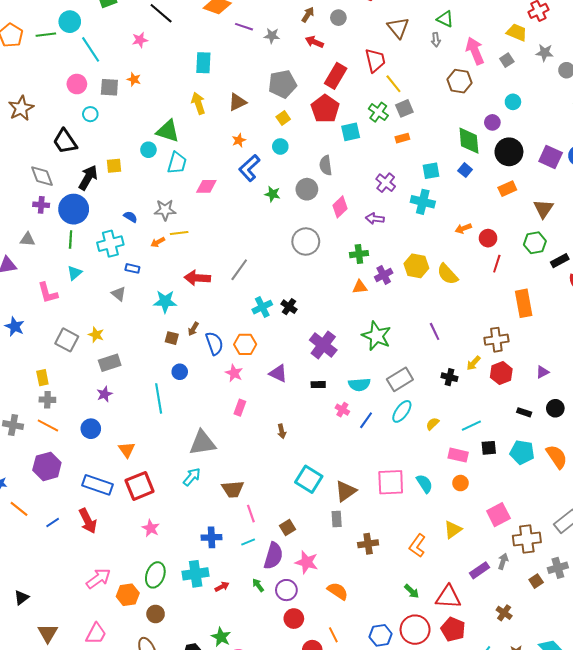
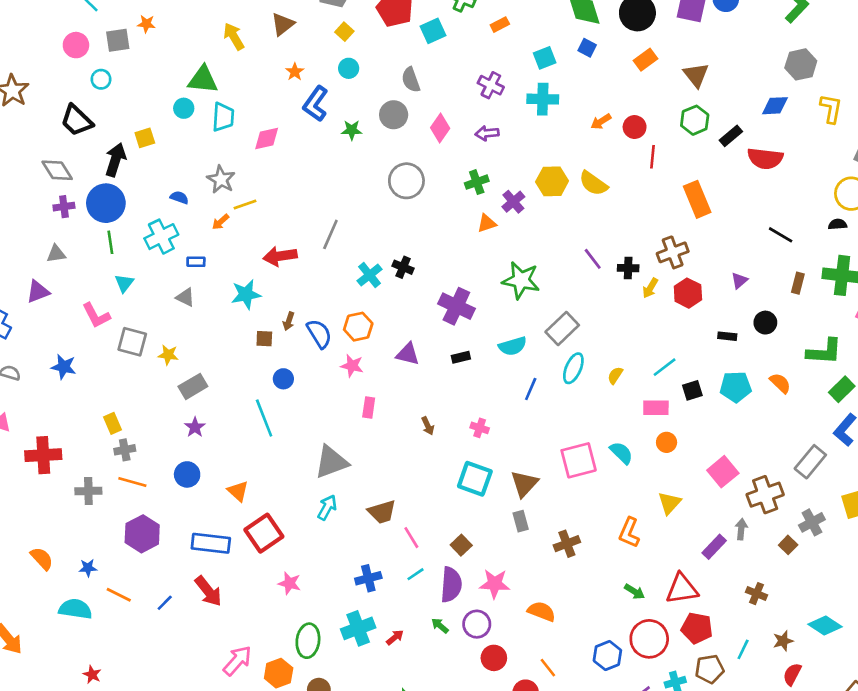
gray star: (165, 210) -> (221, 179), turned -30
gray square: (67, 340) -> (132, 342), moved
black cross: (449, 377) -> (628, 268), moved
pink cross: (342, 410) -> (480, 428), moved
orange semicircle: (557, 457) -> (780, 383), size x0.7

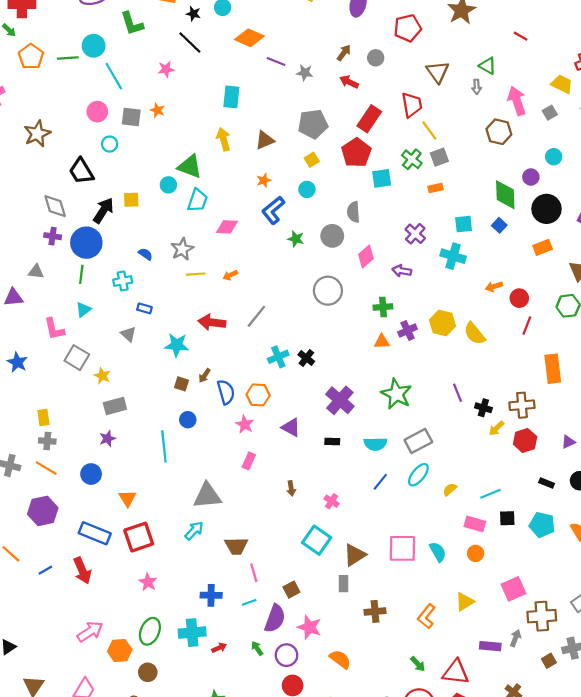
orange arrow: (221, 222) -> (230, 275), moved
cyan cross: (161, 237) -> (123, 281), size x0.7
purple rectangle: (714, 547) -> (490, 646), turned 36

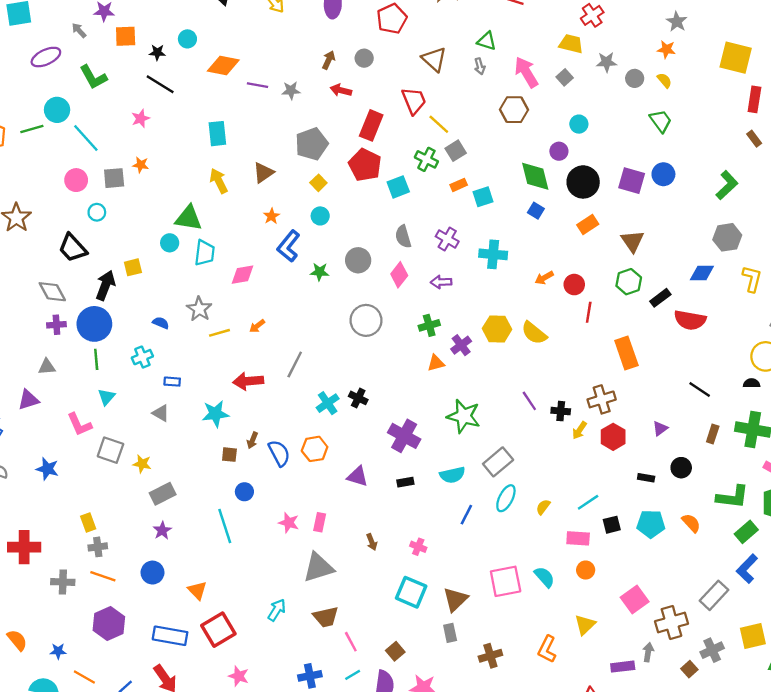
gray semicircle: (353, 212) -> (403, 237), moved
cyan square: (464, 224) -> (483, 197), moved
pink star: (245, 424) -> (289, 523), moved
gray triangle: (207, 496) -> (318, 567), moved

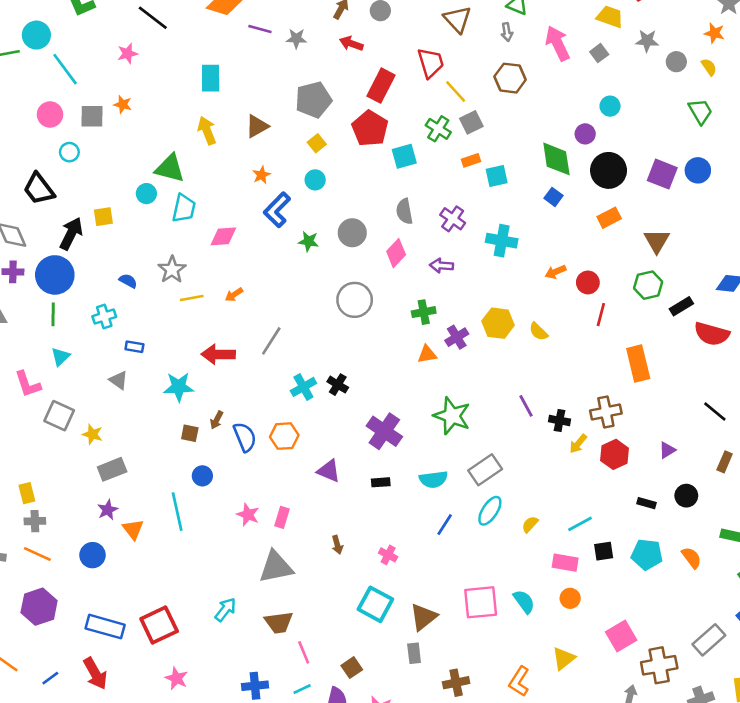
brown hexagon: (514, 110) -> (510, 78), moved
yellow semicircle: (534, 333) -> (538, 332), size x0.7
orange triangle: (197, 590) -> (133, 529), moved

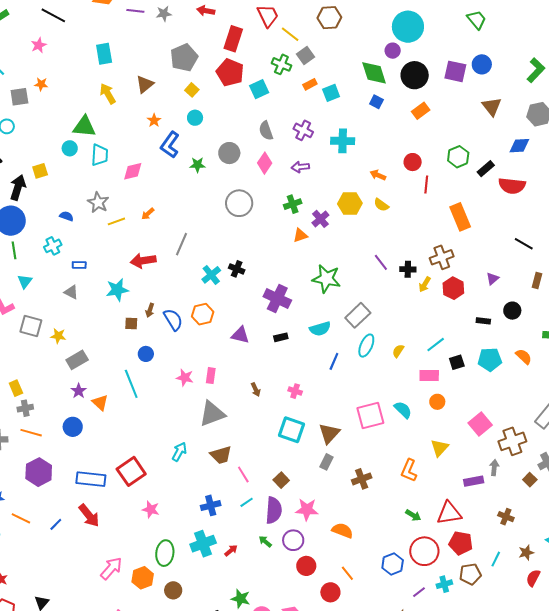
cyan circle: (610, 106) -> (408, 27), size x2.0
brown triangle: (657, 241) -> (492, 107), moved
orange arrow: (555, 272) -> (378, 175), moved, turned 56
gray rectangle: (414, 653) -> (326, 462), turned 42

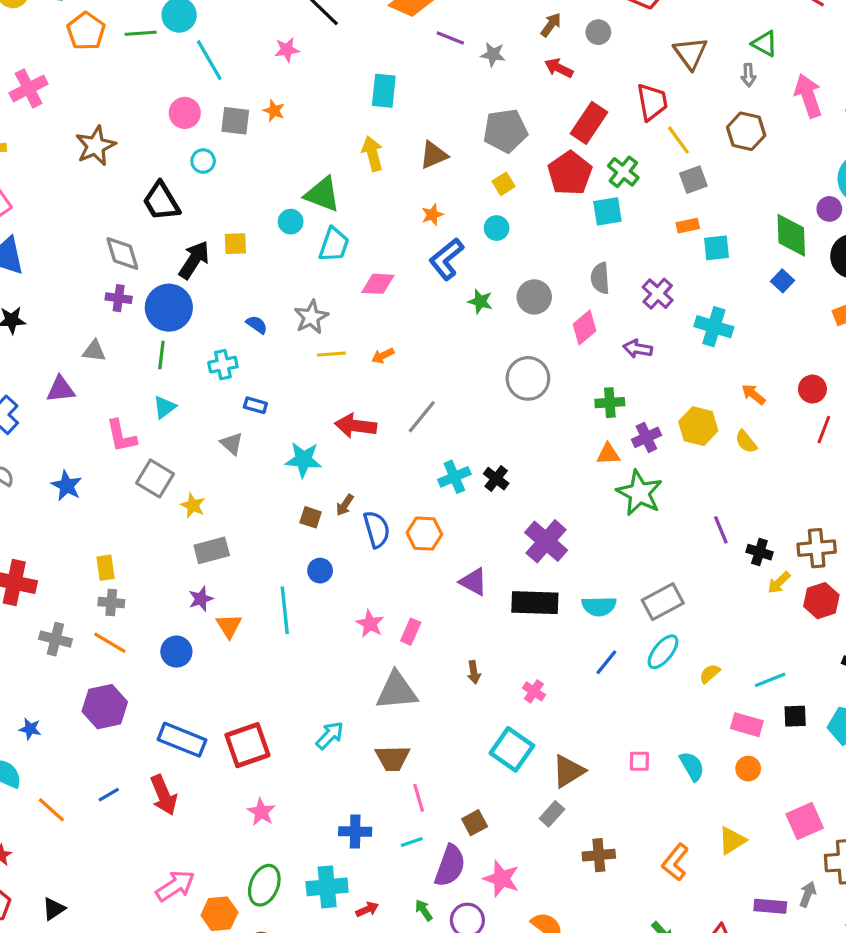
green cross: (281, 64) -> (623, 172), moved
green star: (326, 279) -> (639, 493), moved
black rectangle: (281, 337) -> (535, 603), size x2.0
pink square: (370, 416) -> (639, 761), size x0.5
orange line: (21, 518) -> (51, 810), moved

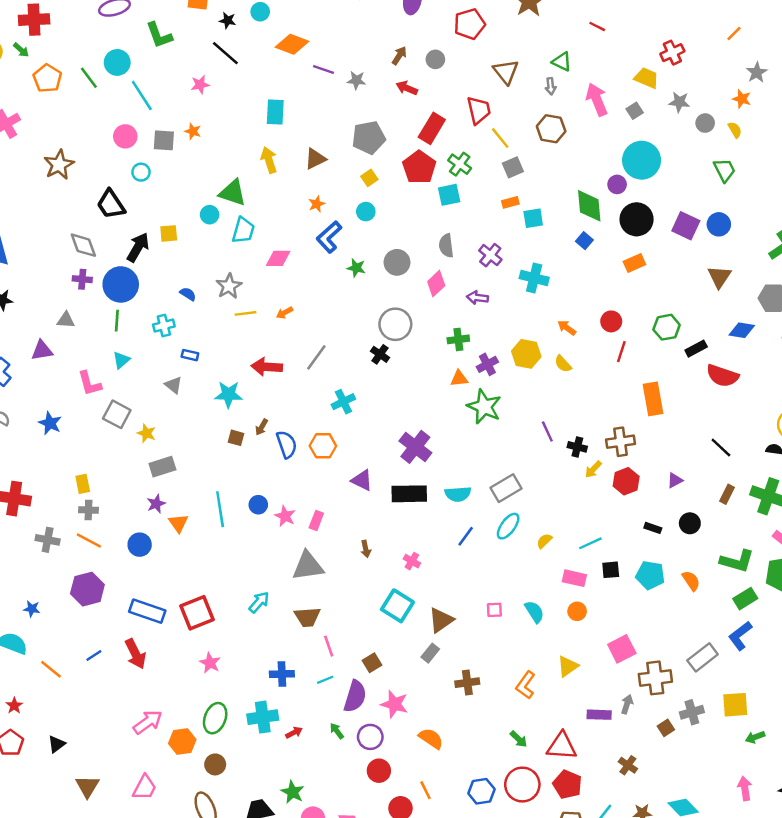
green line: (141, 33) -> (89, 78), turned 60
black cross: (496, 479) -> (380, 354), moved
blue circle: (320, 571) -> (258, 505), moved

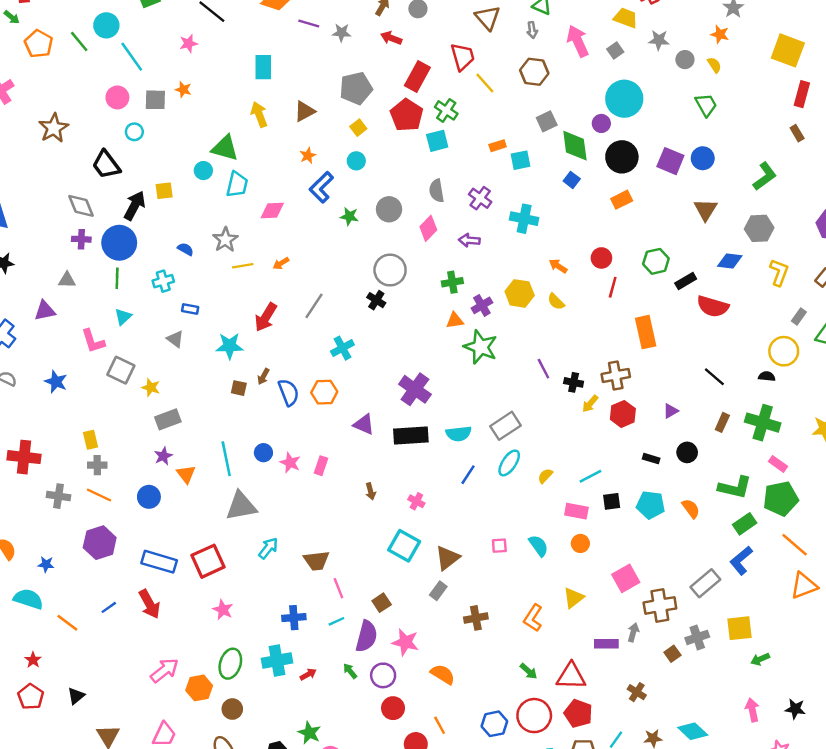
gray square: (513, 167) -> (547, 121), moved
red arrow: (267, 367) -> (266, 317), turned -60
gray triangle: (308, 566) -> (241, 506), moved

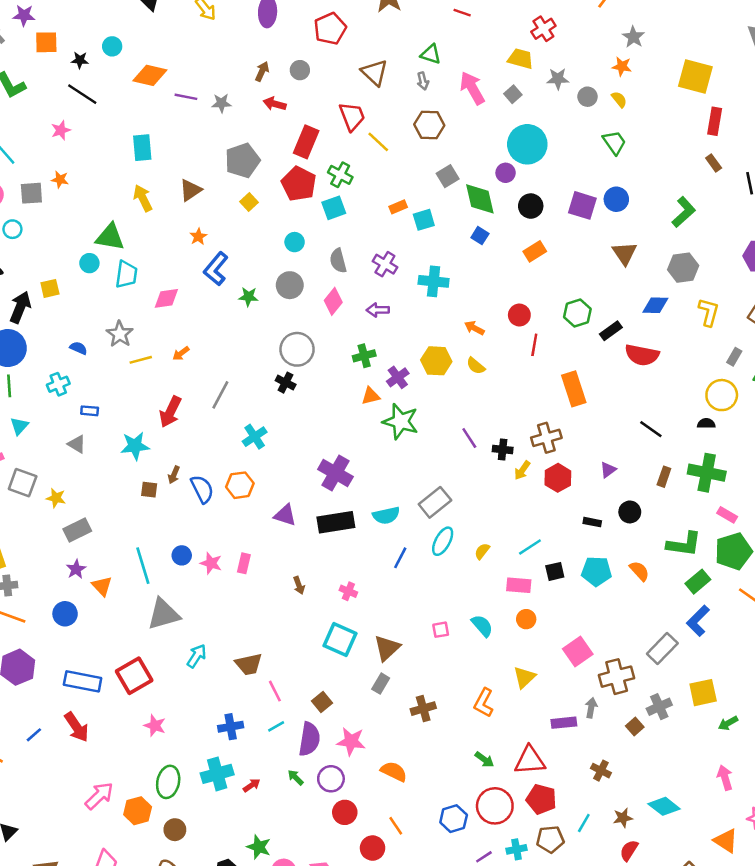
black circle: (622, 157) -> (531, 206), size x0.7
cyan circle: (356, 161) -> (295, 242), moved

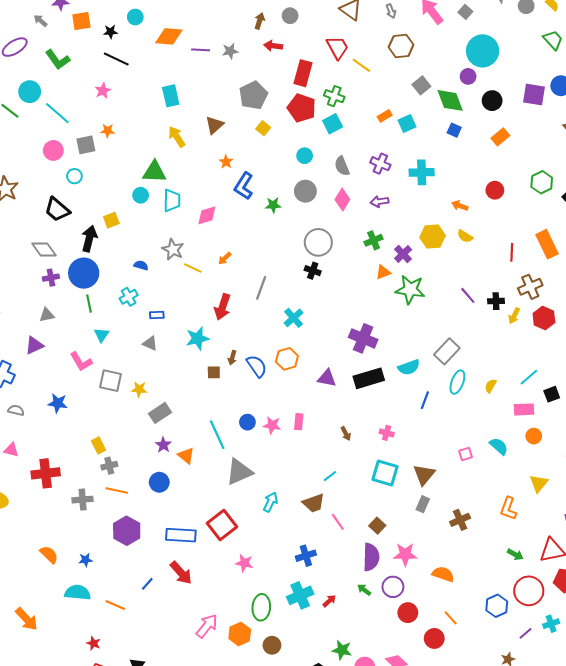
red line: (534, 345) -> (512, 252), moved
yellow line: (141, 360) -> (193, 268), turned 48
cyan line: (276, 726) -> (330, 476), moved

